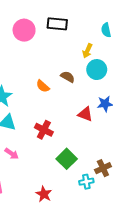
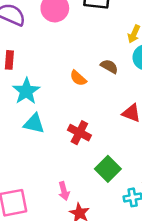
pink arrow: (12, 154) -> (64, 191), moved, turned 40

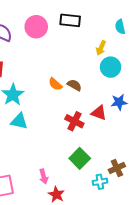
brown semicircle: (109, 66) -> (74, 85), moved
red cross: (79, 133) -> (74, 121), moved

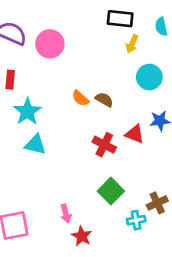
black rectangle: (70, 20) -> (120, 19), moved
pink circle: (36, 27) -> (50, 44), moved
yellow arrow: (101, 48) -> (132, 44), moved

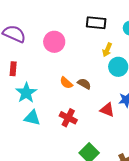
pink circle: (50, 44) -> (54, 42), moved
yellow arrow: (132, 44) -> (107, 50), moved
red cross: (104, 145) -> (68, 118), moved

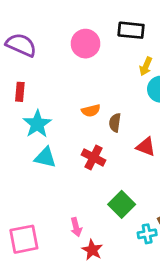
pink circle: (54, 42) -> (85, 44), moved
orange semicircle: (66, 83) -> (91, 111), turned -56
brown semicircle: (84, 84) -> (115, 123), moved, turned -112

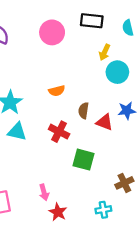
brown semicircle: (115, 123) -> (84, 111), moved
green square: (122, 204) -> (84, 160), moved, turned -30
cyan cross: (147, 234) -> (103, 210), moved

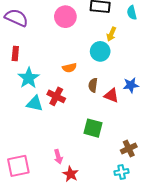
cyan circle: (117, 72) -> (100, 51), moved
red cross: (59, 132) -> (56, 96), moved
cyan cross: (103, 210) -> (122, 172), moved

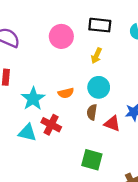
yellow arrow: (111, 34) -> (96, 56), moved
cyan circle: (100, 51) -> (99, 87), moved
cyan star: (29, 78) -> (33, 99), moved

